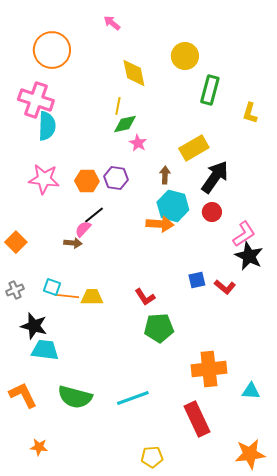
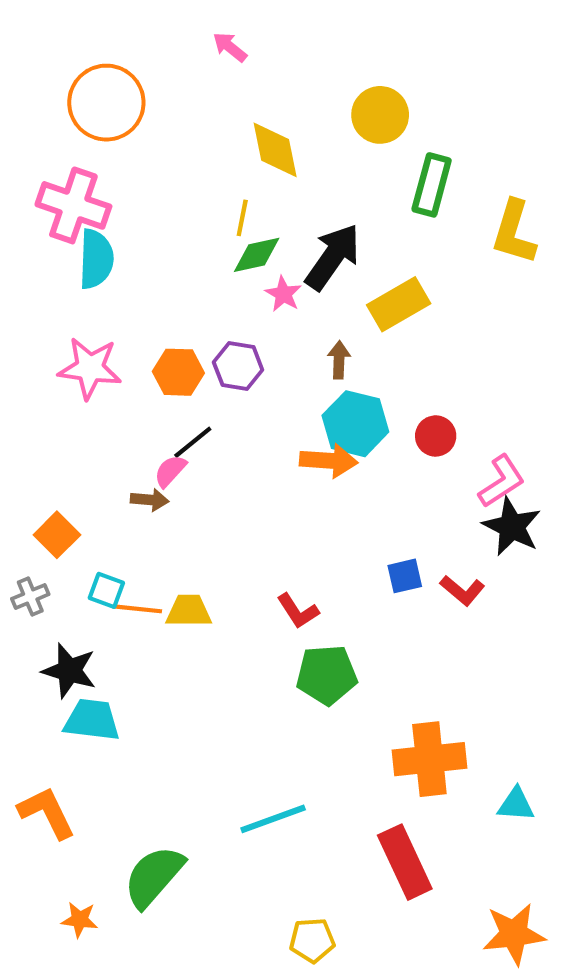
yellow L-shape: (250, 113) -> (514, 232), size x1.5
black arrow: (215, 177) -> (333, 257), moved
orange square: (16, 242) -> (57, 535), moved
green semicircle: (75, 397) -> (154, 876), moved, turned 116

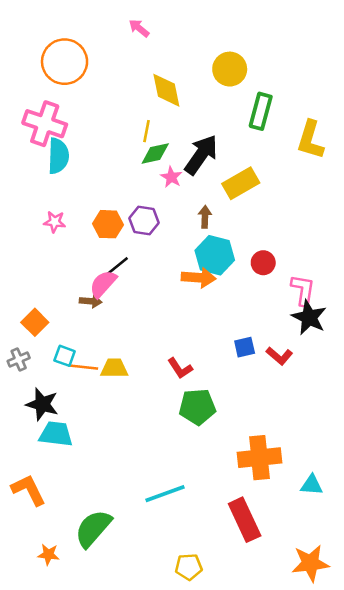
pink star: (90, 368) -> (55, 222), size x0.6
pink semicircle: (170, 471) -> (103, 284), size x1.4
pink L-shape: (502, 481) -> (303, 290), turned -48

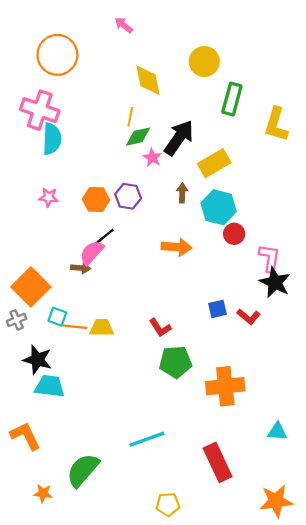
cyan hexagon: (215, 255) -> (219, 207), moved
orange square: (35, 322) -> (31, 287), size x1.6
orange cross: (259, 458) -> (225, 386), moved

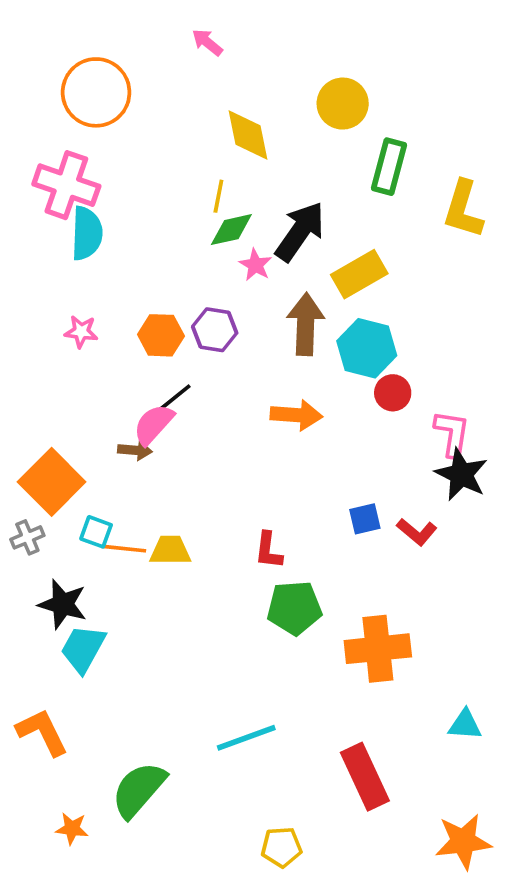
brown arrow: (182, 193) -> (306, 324), size x1.8
red L-shape: (160, 328) -> (268, 550), turned 40
cyan trapezoid: (50, 386) -> (83, 649), turned -68

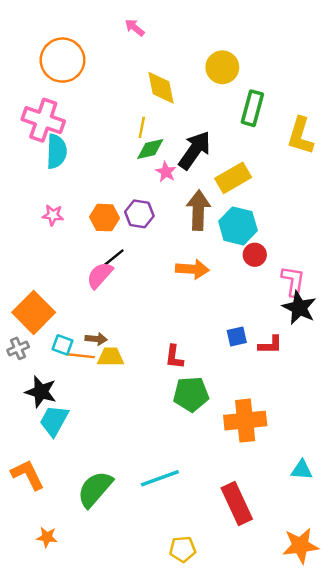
brown arrow: (135, 450) -> (96, 339), moved
red L-shape: (417, 532) -> (270, 345), turned -40
green semicircle: (139, 790) -> (95, 489), moved

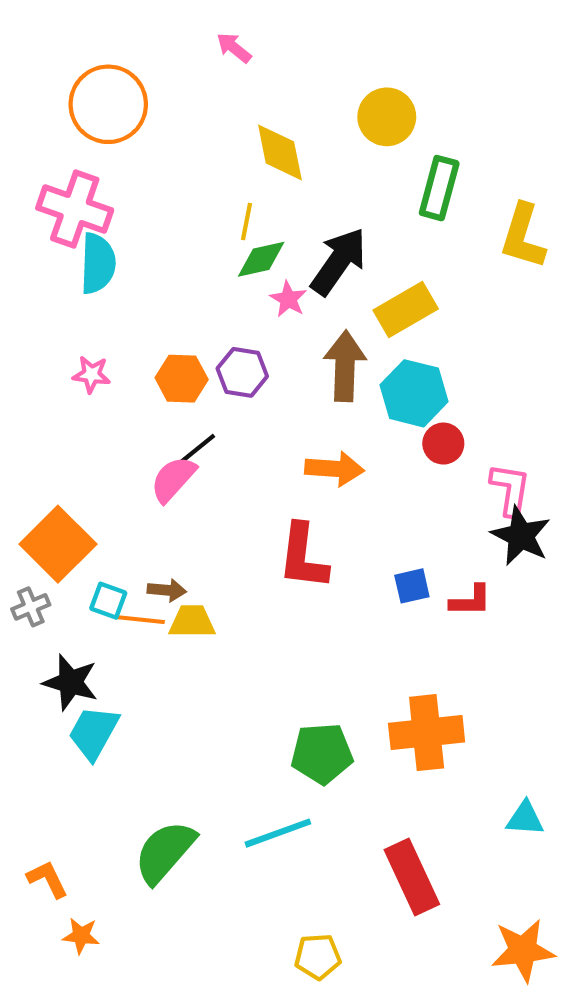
red L-shape: (174, 357) -> (303, 557), moved, size x1.6
green pentagon: (191, 394) -> (322, 753), moved
orange L-shape: (28, 475) -> (48, 879), moved, size x0.7

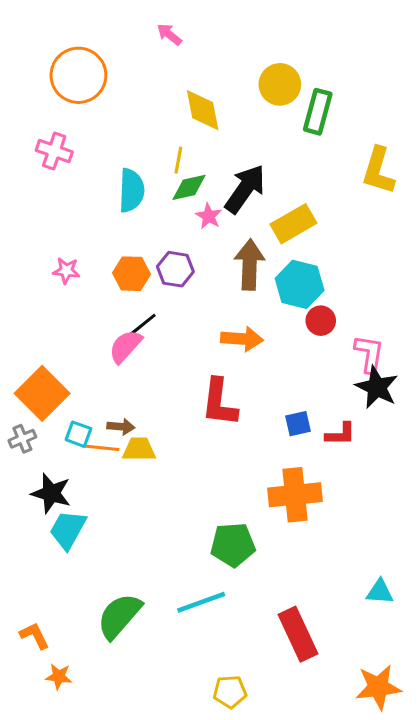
green rectangle: (439, 188) -> (318, 112), moved
pink cross: (75, 209) -> (54, 151), size x0.7
cyan semicircle: (98, 263) -> (131, 190), moved
orange cross: (427, 733) -> (295, 495), moved

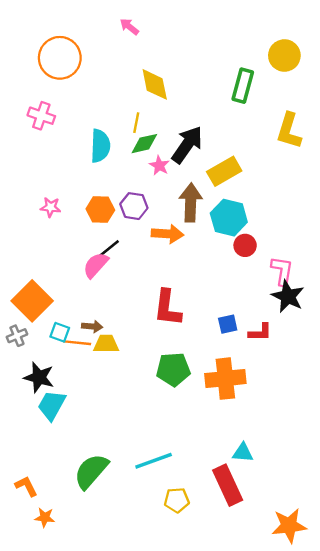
yellow circle: (280, 84) -> (284, 56), moved
orange arrow: (242, 339) -> (167, 234), moved
green pentagon: (233, 545) -> (173, 369), moved
cyan triangle: (380, 592) -> (243, 453), moved
yellow pentagon: (230, 692) -> (177, 500), moved

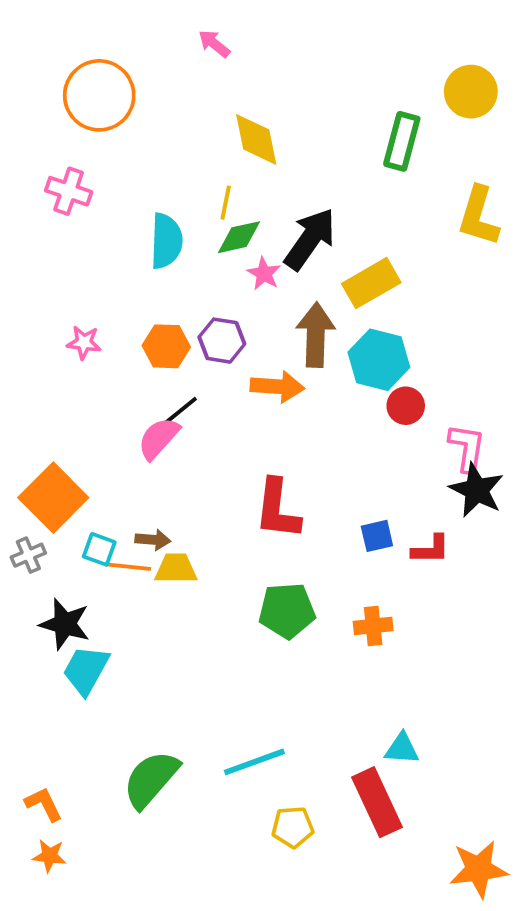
orange cross: (225, 379) -> (373, 626), size x0.6
orange star: (45, 517) -> (49, 856), moved

